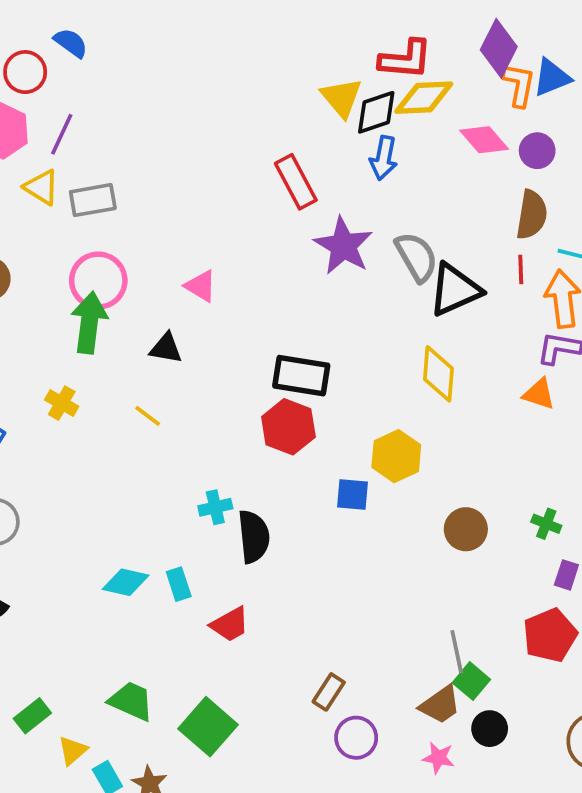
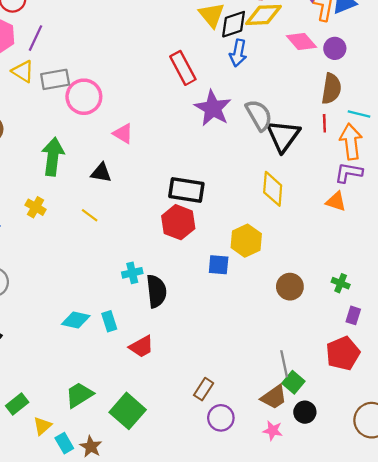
pink circle: (98, 281) -> (84, 97), moved
black triangle: (455, 290) -> (283, 136), turned -30
green trapezoid: (131, 701) -> (79, 395), turned -56

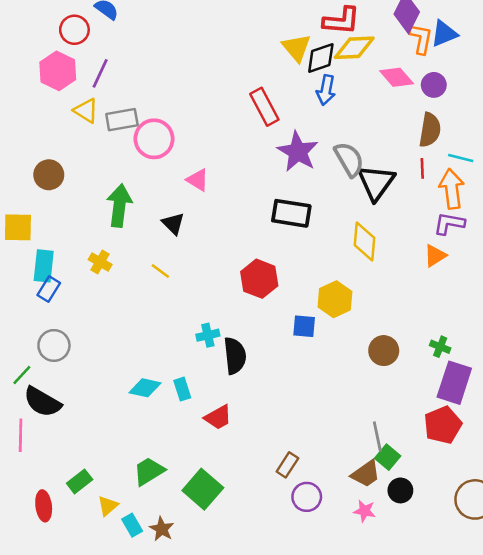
black triangle: (101, 173) -> (173, 224), turned 35
black rectangle: (186, 190) -> (291, 213), moved
orange triangle: (336, 201) -> (435, 256), turned -50
purple rectangle: (353, 315) -> (454, 383), size x2.0

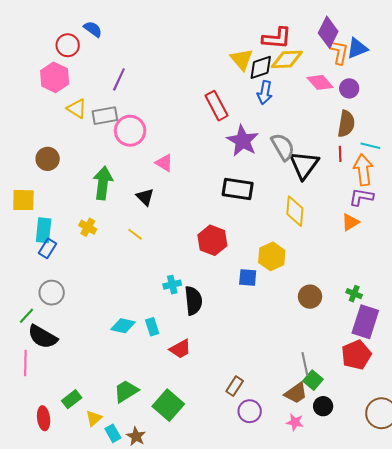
purple line: (100, 73) -> (119, 79), moved

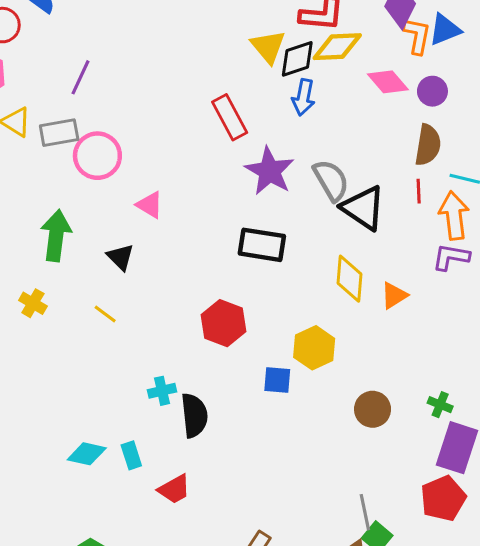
black triangle: (304, 165) -> (363, 208), turned -32
orange triangle: (350, 222) -> (394, 296), moved

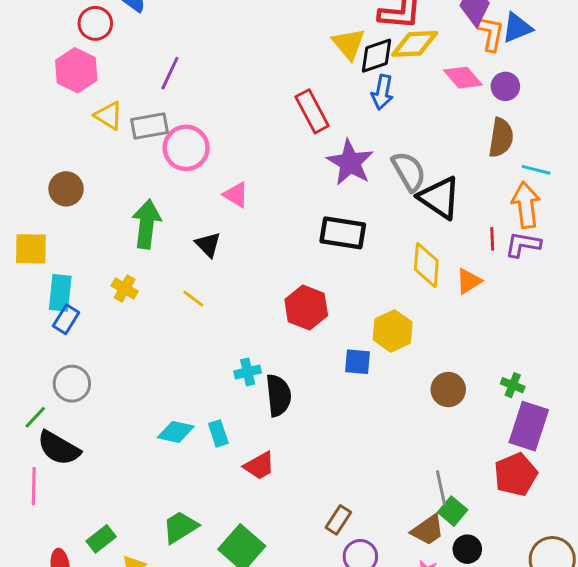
red line: (419, 191) -> (492, 239), moved

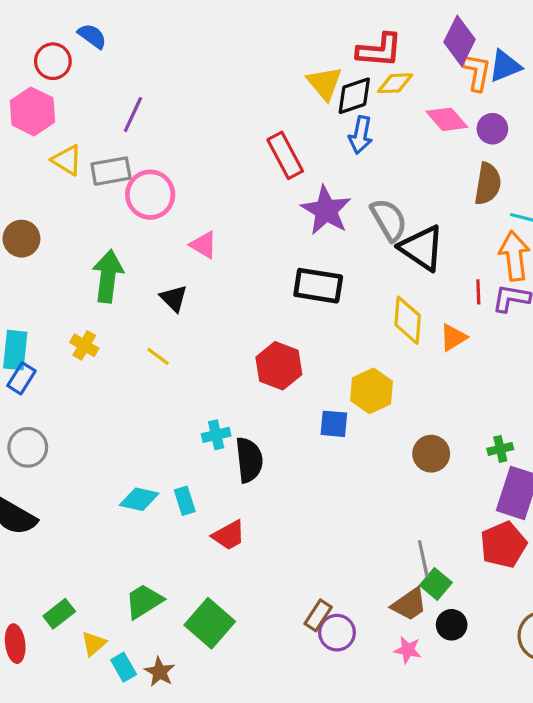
yellow diamond: (415, 44) -> (395, 83), size x0.7
green cross: (513, 385) -> (500, 449), turned -35
brown rectangle: (338, 520) -> (318, 615), moved

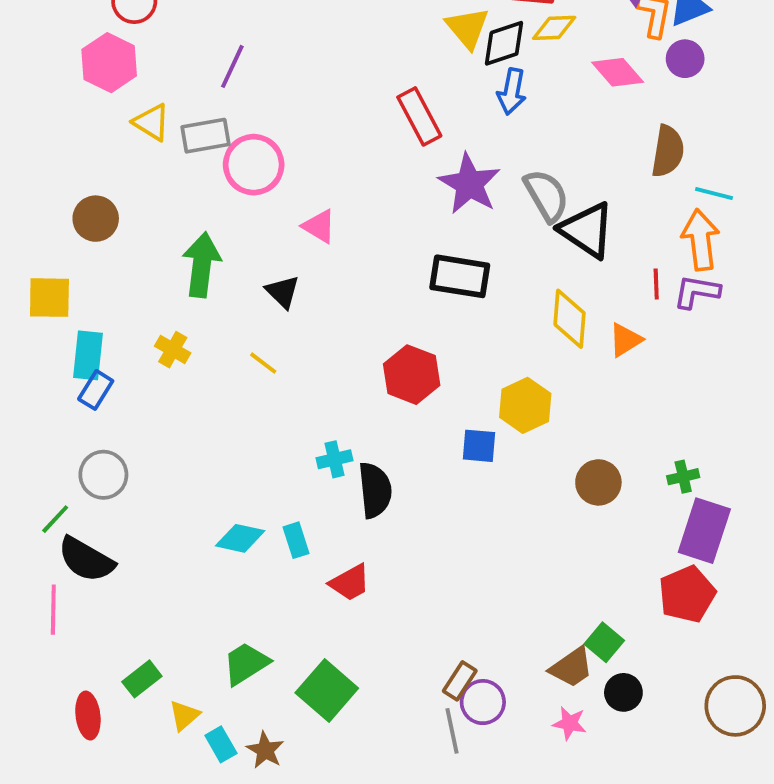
purple circle: (492, 129) -> (685, 59), moved
gray line: (423, 559) -> (452, 731), moved

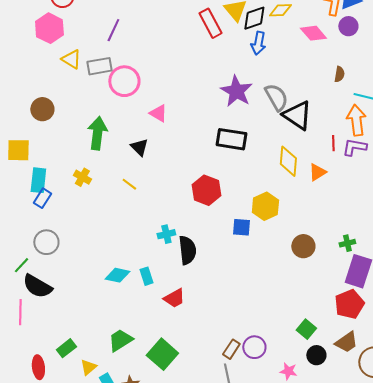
red rectangle: (419, 116) -> (210, 23), moved
brown semicircle: (668, 151) -> (339, 74), size x0.6
brown trapezoid: (571, 667) -> (346, 342), moved
purple circle: (483, 702) -> (254, 347), moved

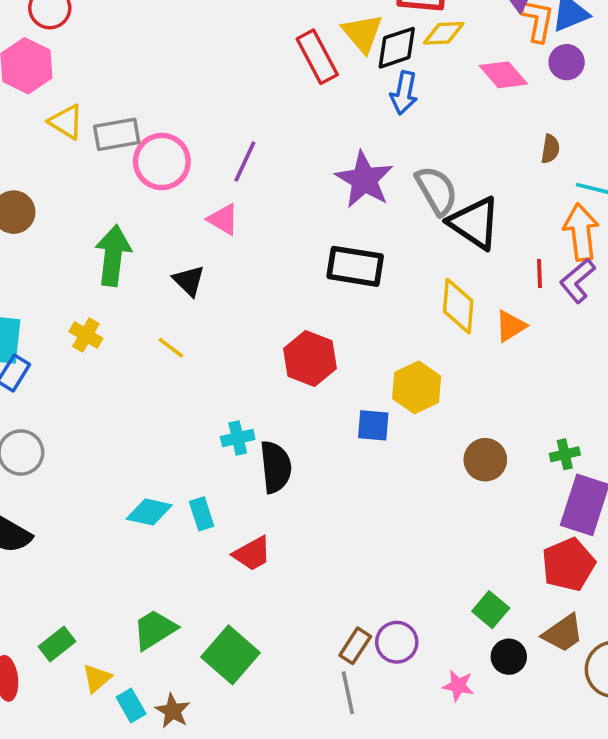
purple line: (113, 30) -> (245, 162), moved
purple L-shape: (354, 147) -> (577, 281), turned -50

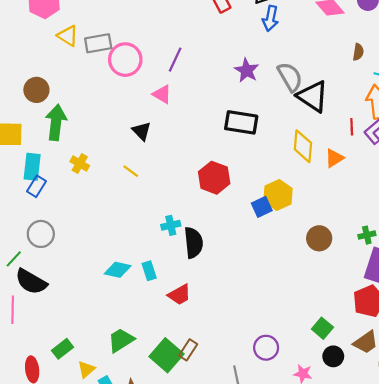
purple star: (364, 180) -> (247, 70), size x0.7
green arrow: (113, 255) -> (56, 122), moved
blue square: (373, 425) -> (262, 207), moved, turned -30
brown rectangle: (355, 646) -> (188, 350), moved

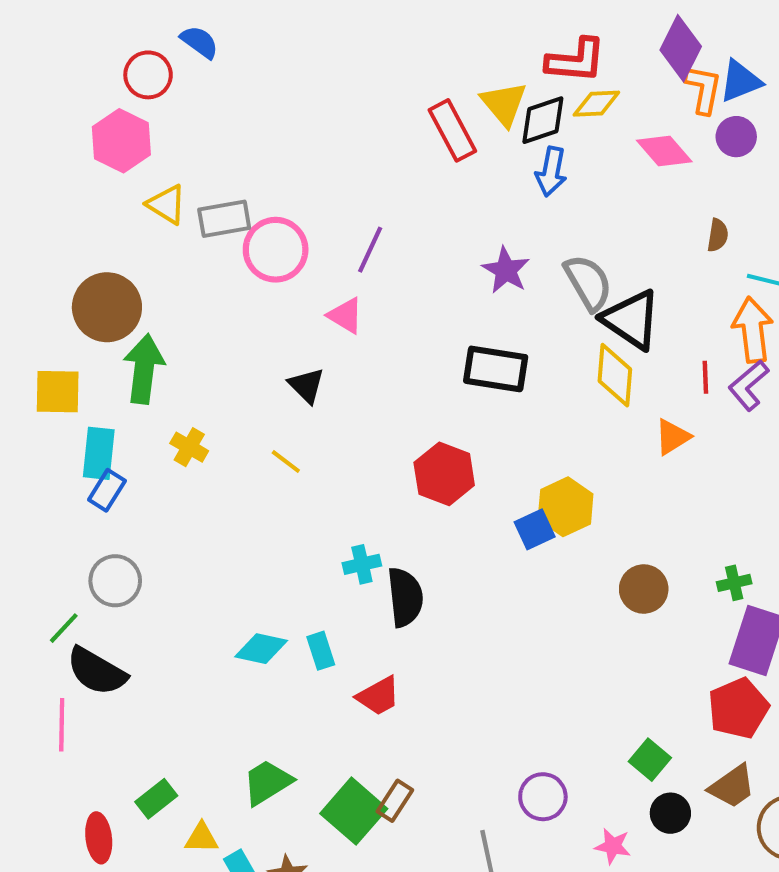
brown circle: (36, 90) -> (107, 307), size x1.4
yellow diamond: (303, 146) -> (615, 375), moved
yellow triangle: (86, 369) -> (202, 838), turned 42

